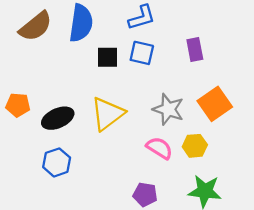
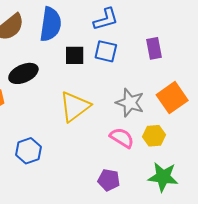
black ellipse: (58, 118) -> (23, 73), moved

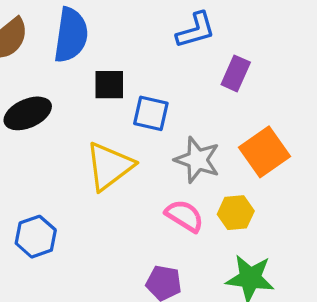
blue L-shape: (106, 19) -> (196, 30), moved
purple rectangle: (154, 48) -> (236, 73), turned 35
blue square: (106, 51) -> (151, 113), moved

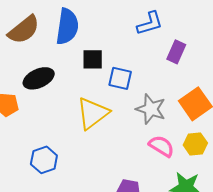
yellow hexagon: (236, 213) -> (195, 144), moved
pink semicircle: (184, 216) -> (161, 146), moved

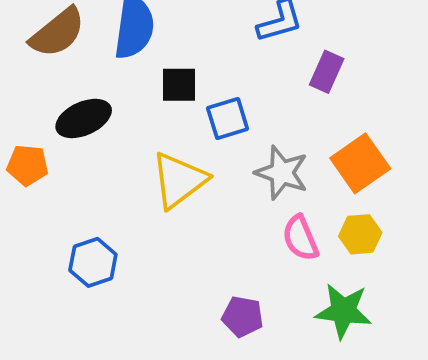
blue square: (120, 78) -> (228, 118), turned -30
pink semicircle: (161, 146) -> (300, 238), turned -145

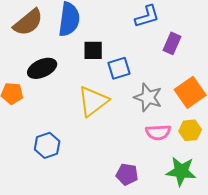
pink semicircle: (300, 238) -> (158, 132), turned -70

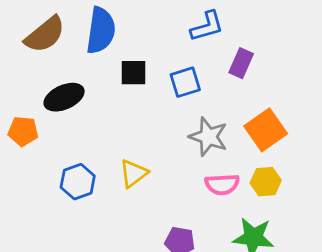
blue square: (119, 68) -> (185, 82), moved
yellow triangle: (93, 101) -> (133, 173), moved, size x0.7
blue hexagon: (47, 145) -> (78, 182), moved

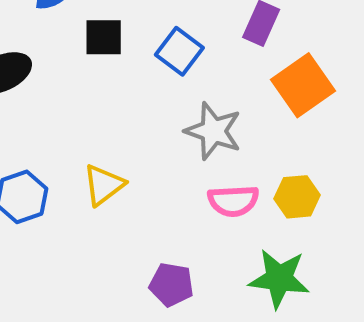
blue square: (185, 82) -> (179, 51), turned -36
orange square: (266, 130) -> (303, 85), moved

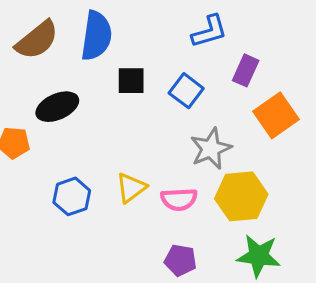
gray star: (213, 131) -> (211, 149), turned 30
yellow hexagon: (297, 197) -> (241, 196), moved, size x1.6
pink semicircle: (233, 201) -> (179, 199), moved

